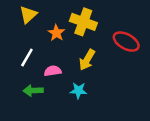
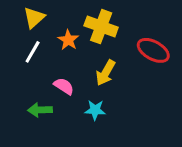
white line: (27, 57) -> (33, 52), moved
pink semicircle: (53, 71) -> (64, 86), turned 42

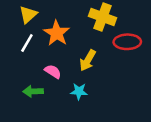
yellow cross: (101, 27) -> (102, 17), moved
orange star: (68, 40) -> (57, 33), size x1.5
red ellipse: (153, 50) -> (127, 42), turned -30

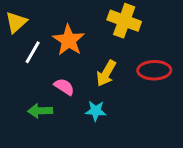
yellow triangle: (28, 15) -> (16, 22), moved
red ellipse: (127, 42) -> (154, 70), moved

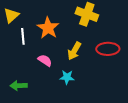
white line: (33, 52) -> (23, 36), turned -35
green arrow: (40, 111) -> (19, 86), moved

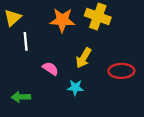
orange star: (48, 28) -> (62, 20), moved, turned -30
red ellipse: (108, 49) -> (121, 71), moved

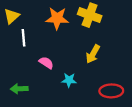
yellow arrow: (84, 58) -> (93, 54), moved
red ellipse: (121, 71) -> (111, 91), moved

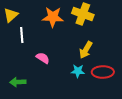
cyan star: (69, 80) -> (78, 71), moved
red ellipse: (111, 91) -> (103, 72), moved

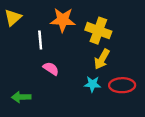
yellow cross: (83, 14) -> (98, 31), moved
white line: (22, 35) -> (40, 40), moved

